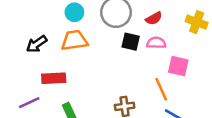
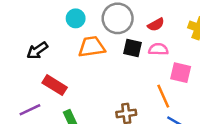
orange trapezoid: (74, 40) -> (92, 47), moved
red rectangle: (54, 78) -> (55, 85), turned 35

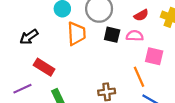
red semicircle: (156, 25) -> (141, 15), moved
orange trapezoid: (92, 47) -> (76, 34), turned 95

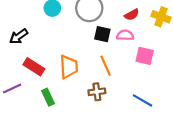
orange trapezoid: (76, 34) -> (69, 67), moved
orange line: (139, 77) -> (106, 66), moved

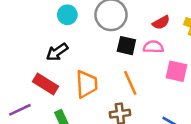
black arrow: (19, 36) -> (57, 52), moved

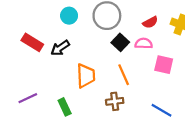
black square: (126, 46) -> (120, 42), turned 30
red rectangle: (46, 84) -> (32, 42), moved

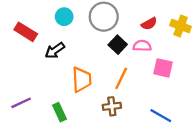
red rectangle: (32, 42) -> (26, 32), moved
orange line: (124, 75) -> (121, 78), turned 50

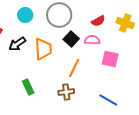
orange trapezoid: (82, 80) -> (43, 49), moved
green rectangle: (59, 112) -> (28, 87), moved

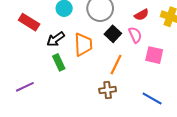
pink semicircle: (92, 40) -> (135, 35), turned 63
green rectangle: (28, 87) -> (59, 62), moved

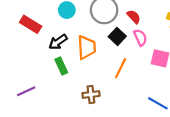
red semicircle: (141, 15) -> (134, 17), moved, turned -104
brown cross: (108, 90) -> (91, 95), moved

